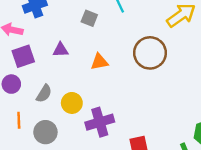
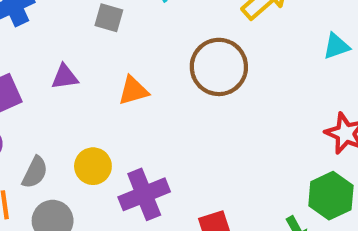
gray semicircle: (44, 93) -> (35, 172), moved

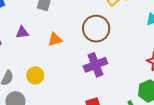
purple cross: (144, 194) -> (95, 65), moved

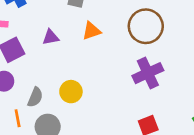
orange triangle: (55, 39) -> (92, 31), moved

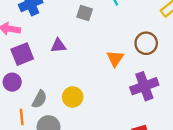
brown circle: (146, 26) -> (146, 43), size x0.7
orange triangle: (92, 31) -> (115, 58), moved, turned -42

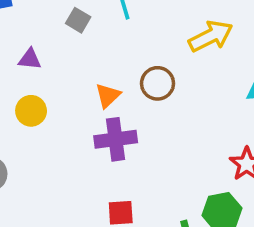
purple cross: (144, 86) -> (116, 139), moved
yellow circle: (73, 97) -> (31, 111), moved

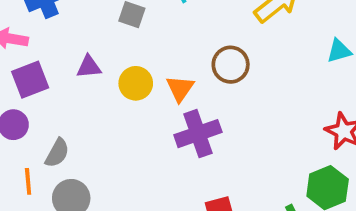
yellow circle: (31, 111) -> (136, 83), moved

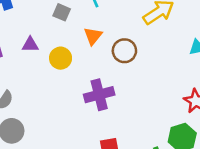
orange triangle: (180, 89) -> (93, 36), moved

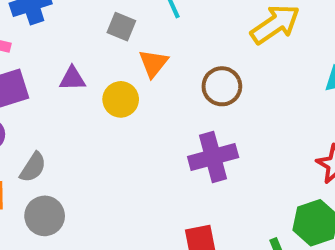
orange triangle: (93, 36) -> (153, 63), moved
purple cross: (99, 95) -> (213, 157), moved

